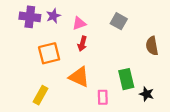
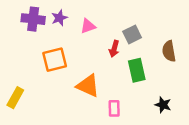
gray square: (119, 21) -> (132, 35), moved, turned 35
red arrow: (82, 44) -> (114, 49), moved
green rectangle: (126, 79) -> (137, 70), moved
yellow rectangle: (41, 95) -> (15, 98), moved

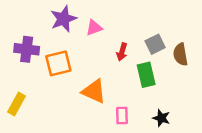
purple star: (59, 18) -> (63, 19), size x1.5
purple cross: (33, 19) -> (27, 49), moved
gray square: (132, 35) -> (155, 44), moved
black star: (163, 105) -> (161, 118), moved

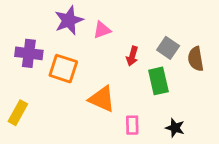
gray square: (155, 44) -> (168, 48), turned -30
orange square: (58, 63) -> (63, 69), turned 32

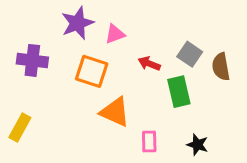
red arrow: (132, 56) -> (149, 64), turned 96
orange square: (63, 69) -> (92, 71), moved

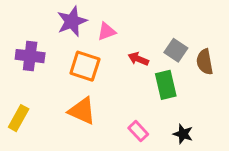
orange triangle: (115, 112) -> (82, 111), moved
pink rectangle: (149, 141) -> (138, 131), turned -42

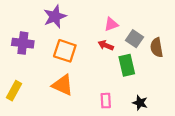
pink triangle: (107, 31) -> (111, 24), moved
pink rectangle: (138, 131) -> (106, 101), turned 40

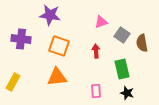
purple star: (55, 17) -> (50, 15), turned 30
red arrow: (106, 45) -> (96, 51), moved, turned 64
green rectangle: (127, 65) -> (122, 69), moved
orange triangle: (63, 85) -> (57, 77), turned -30

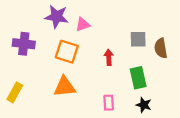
pink triangle: (101, 22) -> (83, 24), moved
gray square: (122, 35) -> (138, 39), turned -35

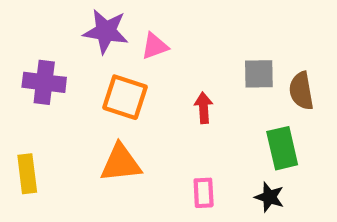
green rectangle: (138, 78) -> (282, 148), moved
yellow rectangle: (15, 92) -> (27, 174), turned -36

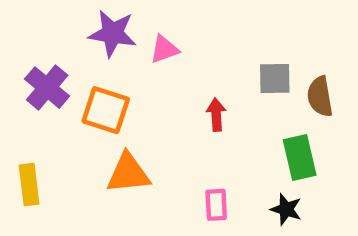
purple cross: (44, 82) -> (47, 88), turned 33
orange square: (125, 97) -> (106, 110), moved

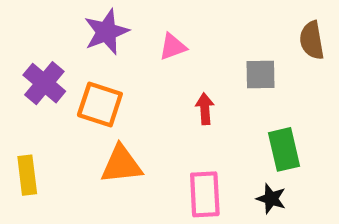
purple star: (112, 33) -> (106, 32), turned -30
pink triangle: (164, 49) -> (173, 47), moved
brown semicircle: (320, 97) -> (312, 40), moved
pink rectangle: (216, 205) -> (205, 194), size x1.5

